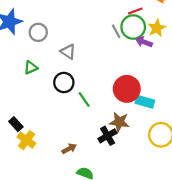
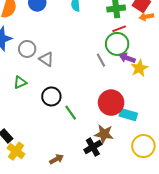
yellow star: (157, 28) -> (139, 68), moved
gray line: (116, 31) -> (101, 60), moved
gray triangle: (68, 52) -> (46, 59), moved

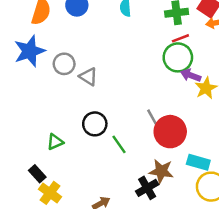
gray line: (101, 60) -> (152, 118), moved
green triangle: (20, 82) -> (55, 142), moved
cyan rectangle: (128, 115) -> (198, 162), moved

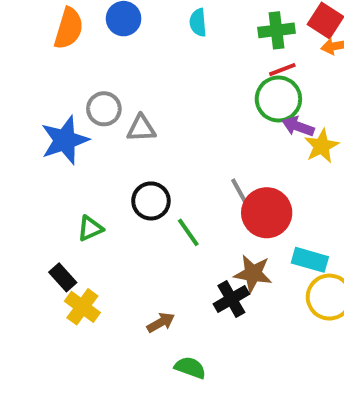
blue star: (30, 51) -> (65, 140), moved
gray triangle: (88, 77) -> (141, 128), turned -36

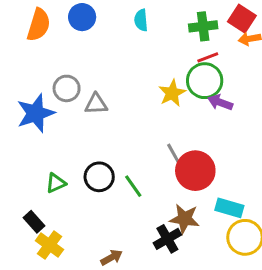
yellow star: (322, 146) -> (172, 93), moved
black circle: (151, 201) -> (99, 177), moved

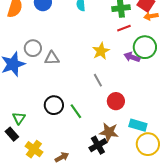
green circle: (205, 81) -> (145, 47), moved
gray line: (174, 154) -> (98, 80), moved
red circle: (195, 171) -> (116, 101), size x0.7
green triangle: (56, 183) -> (19, 118), moved, turned -32
yellow cross: (50, 245) -> (34, 149), moved

